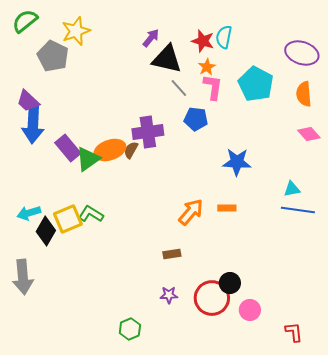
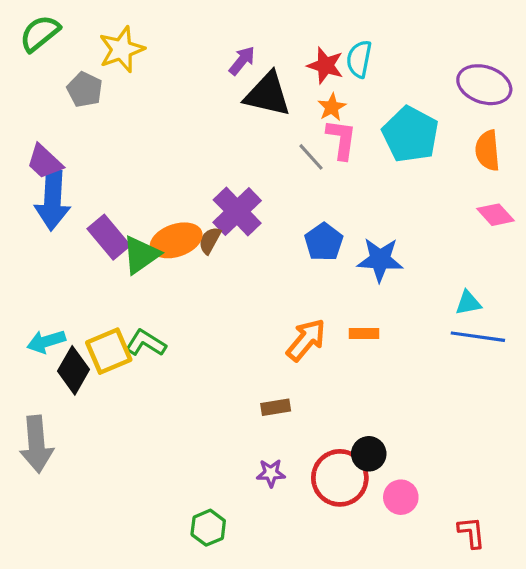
gray pentagon: (53, 56) -> (85, 90), size x0.7
gray line: (179, 88) -> (311, 157), moved
blue pentagon: (196, 119) -> (324, 242), moved, turned 30
purple cross: (148, 132) -> (237, 211), turned -36

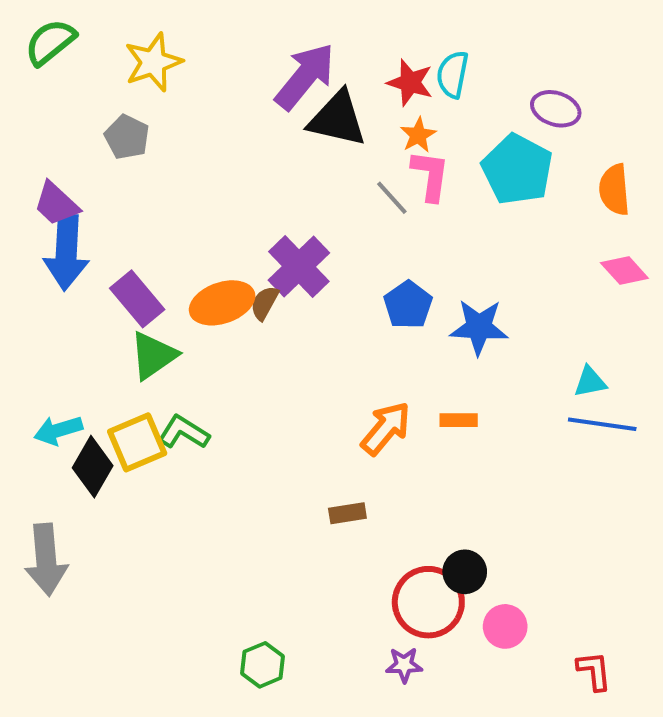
purple arrow: (242, 61) -> (305, 76), size x1.8
purple ellipse: (484, 85) -> (556, 109), moved, size x0.7
gray pentagon: (85, 90) -> (127, 137), moved
green triangle: (141, 255) -> (153, 355), moved
purple star: (271, 473) -> (404, 665), moved

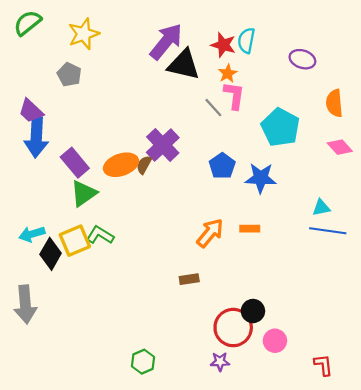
cyan pentagon: (517, 169) -> (280, 127), moved

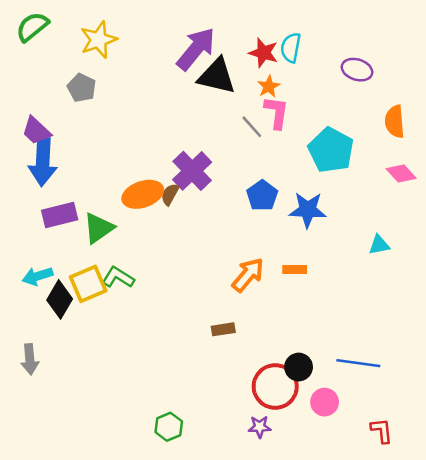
purple rectangle: (75, 163) -> (60, 215), moved, turned -64
blue line: (328, 231) -> (358, 363), moved
gray arrow: (25, 304) -> (30, 359), size x0.7

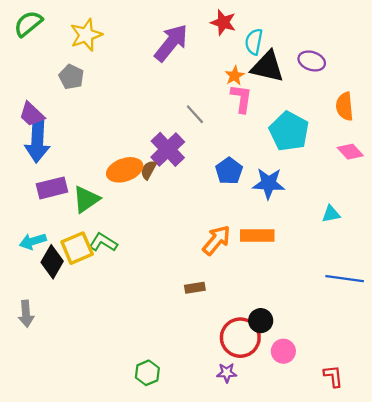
red star: (263, 53) -> (223, 22), moved
black triangle: (217, 76) -> (267, 67), moved
gray line: (252, 127) -> (195, 114), moved
orange rectangle: (295, 270) -> (257, 236), size x1.6
blue line: (358, 363) -> (345, 279), moved

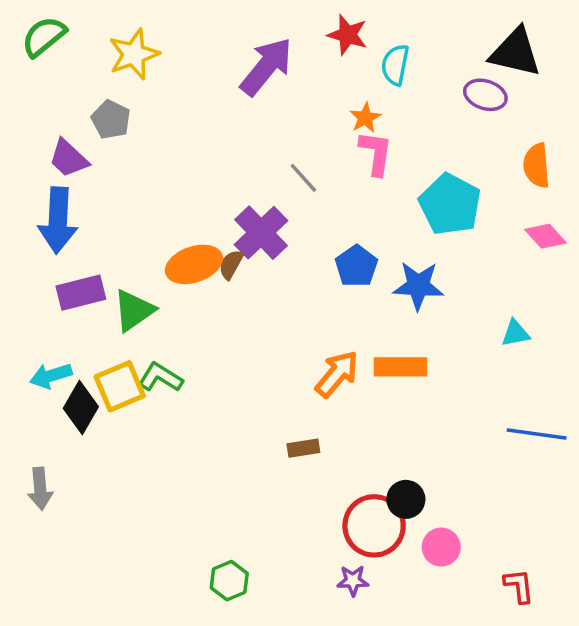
black triangle: (267, 67) -> (515, 52), moved
purple trapezoid: (32, 114) -> (68, 158), moved

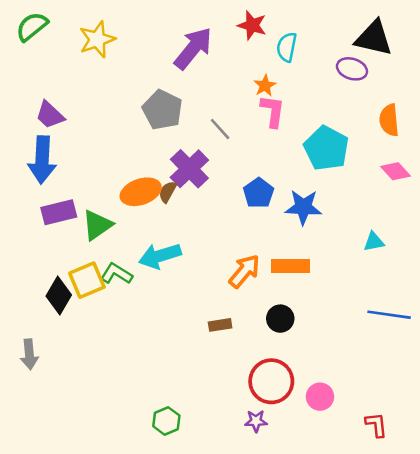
gray pentagon: (111, 120) -> (162, 110), moved, size x1.4
cyan arrow: (51, 376) -> (160, 256), moved, size x1.4
black circle: (406, 499) -> (280, 319), moved

